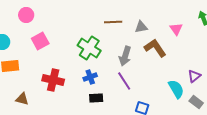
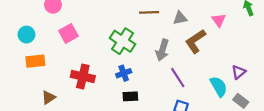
brown L-shape: (155, 48) -> (195, 41), turned -90
purple line: (124, 81) -> (178, 78), moved
brown triangle: (22, 99) -> (49, 97), turned -48

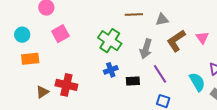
pink triangle: (219, 20) -> (202, 38), moved
red cross: (83, 77) -> (66, 85), moved
black rectangle: (130, 96) -> (133, 81), moved

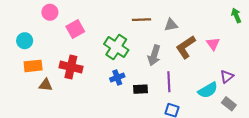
pink square: (60, 34) -> (75, 29), moved
purple line: (160, 74) -> (169, 82), turned 30
cyan semicircle: (197, 82) -> (208, 90), turned 90
red cross: (66, 85) -> (71, 67), moved
brown triangle: (42, 92) -> (46, 85), moved, turned 40

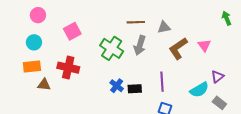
pink circle: (50, 12) -> (38, 15), moved
cyan circle: (25, 41) -> (34, 42), moved
gray arrow: (154, 55) -> (140, 45), moved
blue cross: (117, 78) -> (117, 86), moved, turned -32

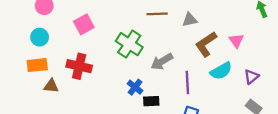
gray arrow: (140, 45) -> (162, 62), moved, turned 42
black rectangle: (135, 89) -> (151, 101), moved
cyan semicircle: (199, 90) -> (221, 71), moved

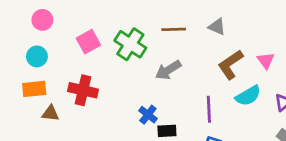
gray triangle: (190, 20) -> (217, 27), moved, turned 35
green cross: (129, 44) -> (130, 44), moved
gray arrow: (162, 62) -> (168, 70), moved

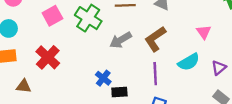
brown L-shape: (231, 65) -> (155, 39), moved
red cross: (83, 90) -> (48, 57), turned 30
brown triangle: (50, 113) -> (24, 86), moved

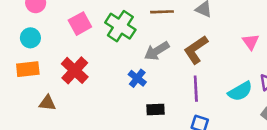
cyan semicircle: (189, 62) -> (240, 91), moved
blue cross: (103, 78) -> (137, 78), moved

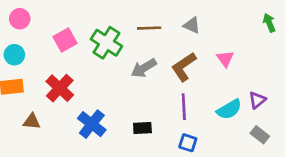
pink triangle: (251, 42) -> (225, 59), moved
blue cross: (137, 78) -> (92, 124), moved, size x1.5

